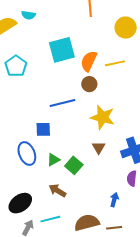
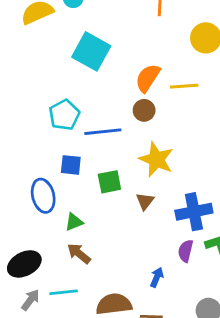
cyan square: (62, 50) -> (91, 51), moved, turned 36
cyan pentagon: (16, 66) -> (64, 115), moved
green triangle: (53, 160) -> (74, 222), moved
green square: (74, 165) -> (109, 182), moved, turned 30

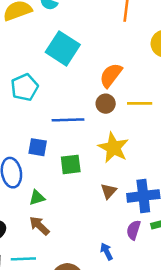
yellow line: (184, 86) -> (140, 103), moved
cyan pentagon: (64, 115) -> (25, 87), moved
brown triangle: (145, 201) -> (109, 191), moved
blue arrow: (157, 277) -> (107, 251), turned -54

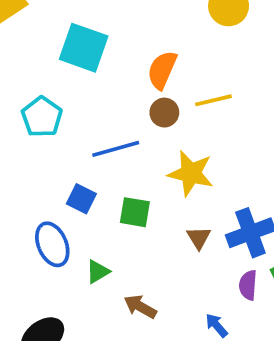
blue square: (38, 147) -> (81, 199), turned 30
green square: (71, 164) -> (135, 212), turned 30
brown arrow: (39, 226) -> (140, 307), moved

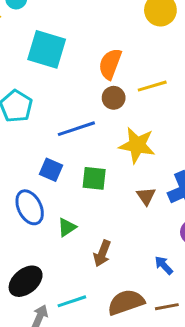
brown arrow: (140, 307) -> (102, 253), turned -95

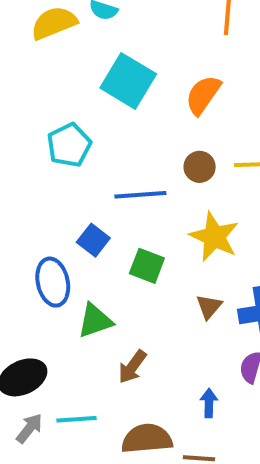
orange semicircle: (110, 64) -> (203, 95), moved
green triangle: (67, 227) -> (95, 321), size x1.4
blue arrow: (164, 265) -> (209, 403), turned 30

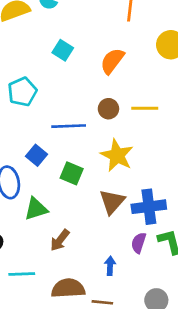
cyan square: (128, 81) -> (63, 50), size x0.6
brown triangle: (209, 307) -> (112, 202), size x1.5

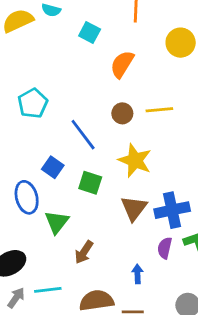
cyan square: (63, 50) -> (90, 33), moved
blue line: (69, 126) -> (83, 135), turned 60
green triangle: (36, 209) -> (57, 222), turned -30

